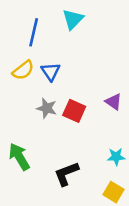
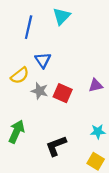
yellow semicircle: (23, 70) -> (20, 76), moved
purple triangle: (114, 102) -> (96, 85), turned -48
green arrow: (19, 157) -> (16, 132), turned 55

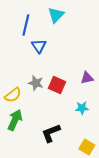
blue triangle: (43, 60) -> (39, 46), moved
yellow semicircle: (20, 76) -> (13, 95), moved
cyan star: (98, 132) -> (82, 108), moved

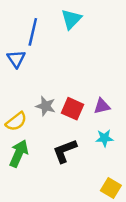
blue triangle: (39, 46) -> (16, 59), moved
purple triangle: (87, 78) -> (102, 106), moved
black L-shape: (51, 133) -> (65, 151), moved

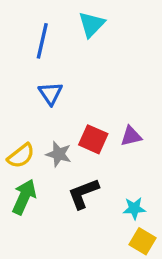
blue triangle: (16, 59) -> (50, 93), moved
gray star: (46, 106) -> (59, 154), moved
cyan star: (104, 138) -> (134, 208), moved

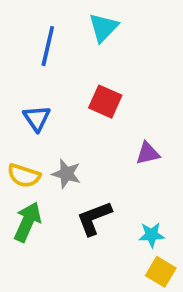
blue triangle: (50, 93) -> (37, 118), moved
red square: (93, 139) -> (105, 102), moved
yellow semicircle: (21, 156) -> (24, 176), turned 56

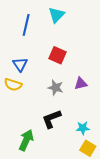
gray star: (66, 174) -> (55, 88), moved
yellow semicircle: (24, 176) -> (13, 85), moved
green arrow: (28, 222) -> (26, 140), moved

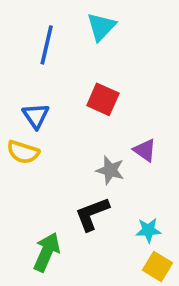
purple triangle: (81, 84) -> (145, 150), turned 48
gray star: (55, 88) -> (110, 170), moved

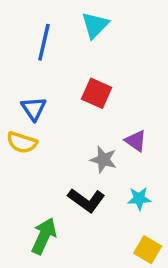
black L-shape: (92, 214) -> (86, 200), turned -123
cyan star: (148, 230) -> (139, 199), moved

